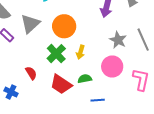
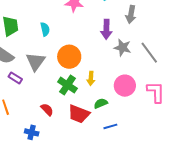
gray star: (118, 40) -> (123, 48), moved
blue line: (98, 100) -> (110, 126), moved

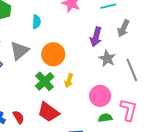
green semicircle: (101, 103) -> (105, 118), moved
red semicircle: (47, 110) -> (18, 117), moved

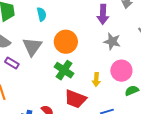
gray star: (107, 59) -> (112, 41), moved
yellow arrow: (69, 81) -> (96, 80), moved

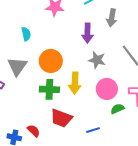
green cross: (64, 70) -> (49, 89), turned -30
yellow arrow: (96, 80) -> (75, 83), moved, size x1.5

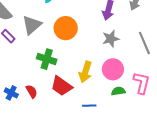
gray star: (97, 60) -> (111, 39), turned 30
yellow arrow: (75, 83) -> (85, 72), moved
green cross: (49, 89) -> (47, 59), moved

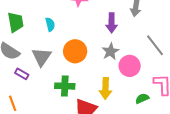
gray star: (111, 39) -> (110, 51), moved
pink circle: (113, 69) -> (130, 66), moved

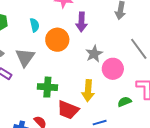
purple arrow: (112, 23) -> (81, 22), moved
orange circle: (75, 51) -> (57, 40), moved

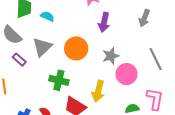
cyan semicircle: (35, 25) -> (47, 16), moved, turned -64
orange circle: (57, 40) -> (76, 48), moved

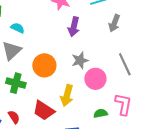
cyan semicircle: (47, 16) -> (18, 28), moved
orange circle: (76, 48) -> (44, 65), moved
green cross: (59, 80) -> (16, 83), moved

